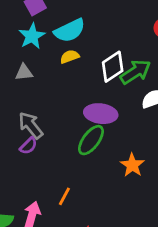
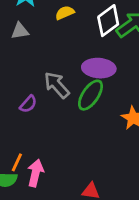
gray arrow: (31, 125) -> (57, 85), moved
orange line: (64, 196) -> (17, 162), moved

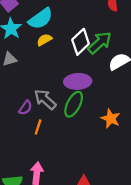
purple semicircle: (28, 104) -> (25, 108), moved
orange line: (17, 162) -> (38, 127), moved

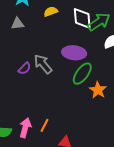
white diamond: (81, 42) -> (82, 18), turned -60
green ellipse: (74, 104) -> (82, 74), moved
orange line: (38, 127) -> (45, 125), moved

